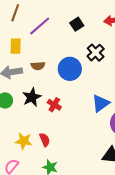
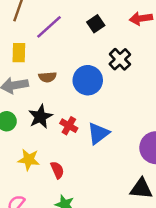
blue triangle: (101, 103) -> (98, 133), moved
yellow star: (24, 141) -> (29, 160), moved

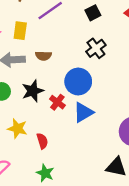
black cross: (120, 59) -> (96, 48), moved
blue circle: (88, 80) -> (78, 82), moved

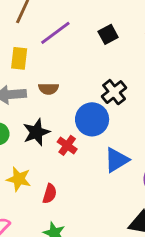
black cross: (96, 48) -> (114, 92), moved
blue triangle: (83, 112) -> (117, 160), moved
red semicircle: (42, 141) -> (50, 194), turned 35

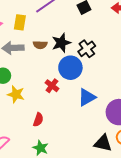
black star: (36, 132) -> (61, 43), moved
yellow star: (19, 179) -> (16, 94), moved

